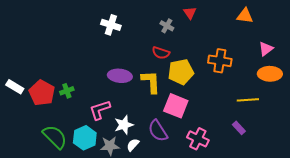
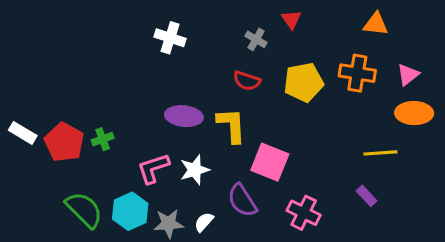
orange cross: (220, 61) -> (357, 73), moved
yellow pentagon: (181, 72) -> (304, 82), moved
white star: (124, 125) -> (195, 170), moved

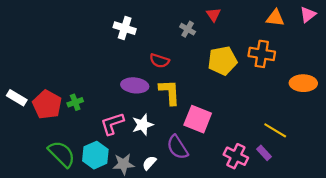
pink triangle: (408, 75) -> (308, 15), moved
red semicircle: (247, 81) -> (159, 61), moved
yellow line: (380, 153) -> (275, 130), moved, turned 35
purple rectangle: (367, 196) -> (264, 153), moved
pink cross: (304, 213) -> (236, 156), moved

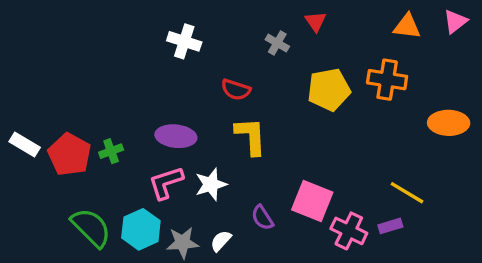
purple ellipse: (135, 85) -> (176, 136), moved
pink square: (198, 119) -> (312, 201), moved
purple semicircle: (177, 147) -> (262, 218), size x0.7
purple rectangle: (264, 153) -> (390, 226), turned -64

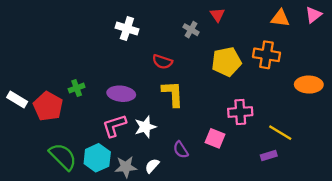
green cross: (111, 151) -> (77, 88), moved
pink square: (312, 201) -> (215, 138), size x0.7
pink cross: (349, 231) -> (240, 112), moved, turned -30

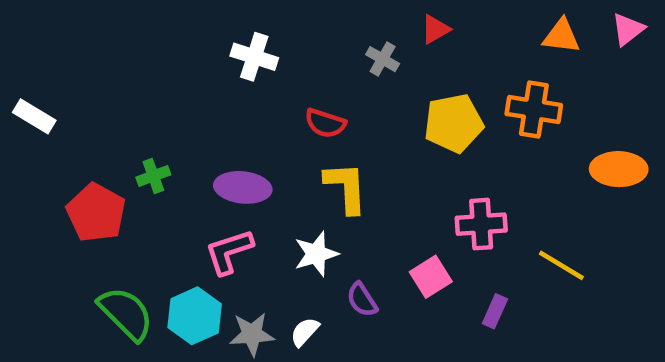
red triangle: (217, 15) -> (435, 29), turned 35
white rectangle: (17, 99) -> (34, 116), moved
white star: (145, 127) -> (316, 254), moved
pink square: (215, 138) -> (431, 277), turned 36
purple rectangle: (269, 155) -> (495, 311), moved, turned -49

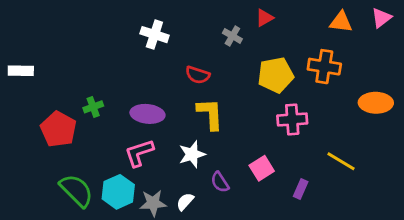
white rectangle: (34, 116) -> (21, 71), turned -30
pink cross: (481, 224) -> (292, 119), moved

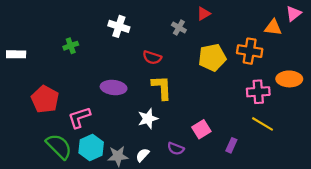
orange triangle: (341, 22) -> (273, 28), moved
green cross: (93, 107) -> (71, 46), moved
pink cross: (292, 119) -> (258, 92), moved
pink L-shape: (139, 153) -> (79, 117), moved
purple semicircle: (220, 182) -> (176, 149), moved, turned -35

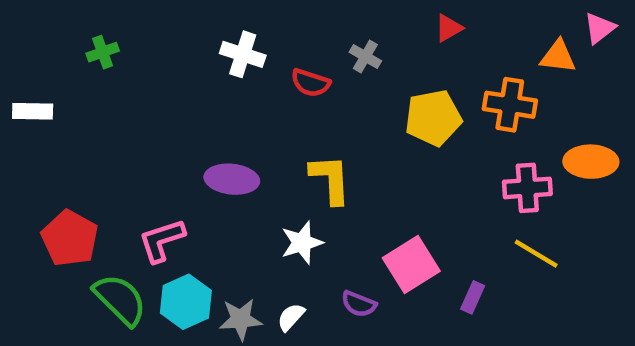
red triangle: (204, 14) -> (449, 28), moved
green cross: (71, 46) -> (103, 52), moved
red semicircle: (152, 58) -> (311, 83), moved
red pentagon: (45, 99) -> (70, 238), moved
pink square: (201, 129) -> (411, 265), size x1.4

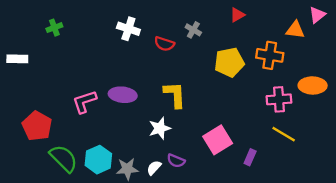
pink L-shape: (162, 240) -> (84, 102), moved
purple semicircle: (359, 304) -> (176, 161), moved

